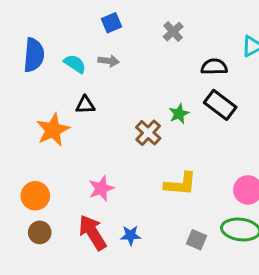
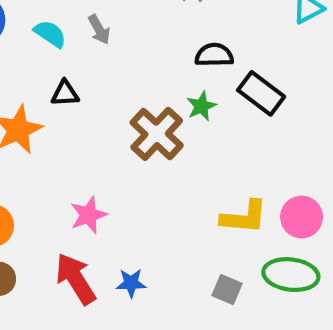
gray arrow: (109, 61) -> (99, 29), turned 54
black semicircle: (214, 67) -> (214, 55), moved
brown cross: (148, 133) -> (157, 134), size x1.4
yellow L-shape: (180, 184) -> (244, 217), moved

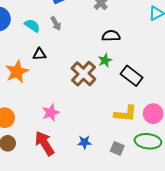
black rectangle: (261, 93) -> (132, 76), moved
blue star: (131, 283) -> (84, 142), moved

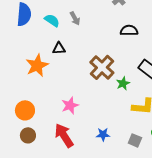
green star: (105, 60) -> (123, 83), moved

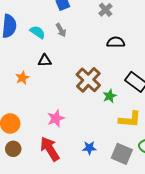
orange star: (37, 65) -> (22, 78), size x0.6
gray square: (135, 140) -> (122, 154), size x1.5

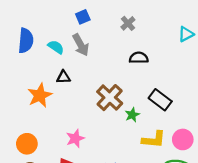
gray arrow: (61, 30) -> (81, 45), size x1.5
orange star: (22, 78) -> (40, 95), size x1.6

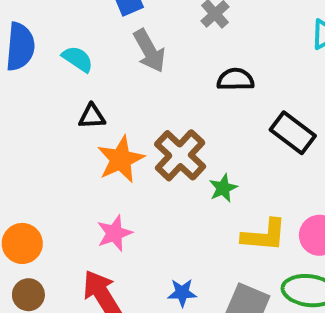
gray arrow: (81, 45) -> (149, 51), moved
orange star: (40, 95) -> (121, 159), moved
black rectangle: (160, 100) -> (293, 133), moved

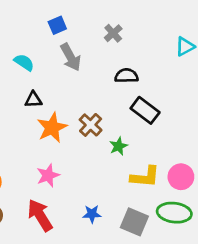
black rectangle: (293, 133) -> (145, 110), moved
brown cross: (180, 155) -> (91, 125), size x0.7

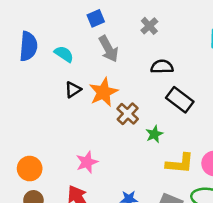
black triangle: (33, 100) -> (73, 90), turned -30
orange star: (52, 128) -> (103, 92), moved

